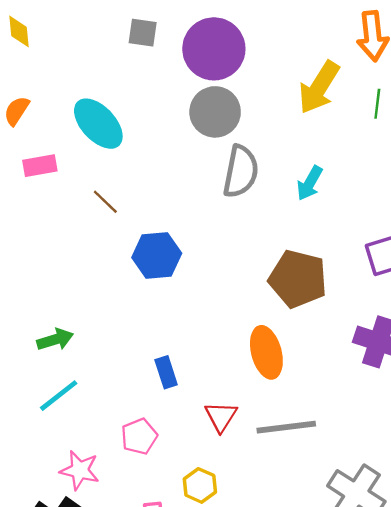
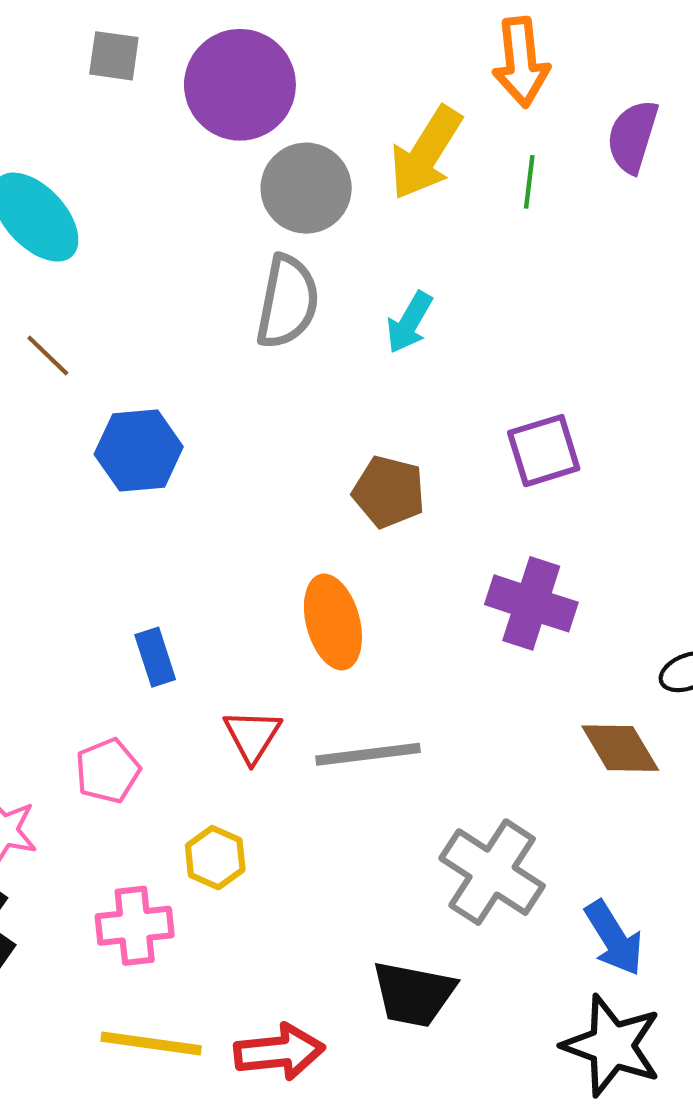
gray circle: (215, 112) -> (306, 188), moved
brown pentagon: (298, 279) -> (389, 492), size x0.7

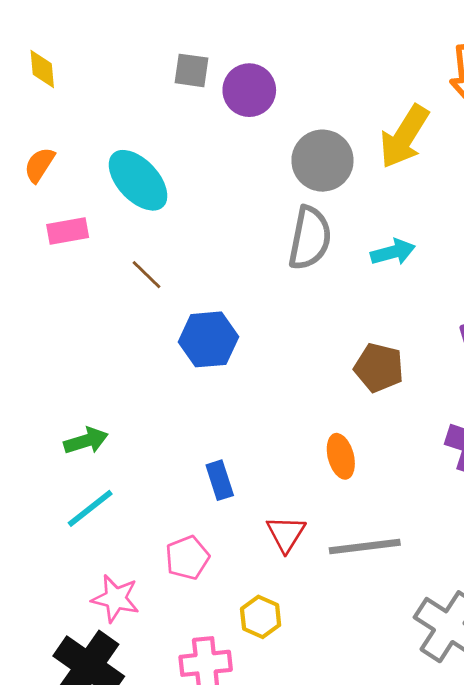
purple circle: (240, 85) -> (249, 90), moved, size x0.7
cyan arrow: (409, 322) -> (393, 252), turned -135
orange ellipse: (333, 622) -> (341, 456), size x0.7

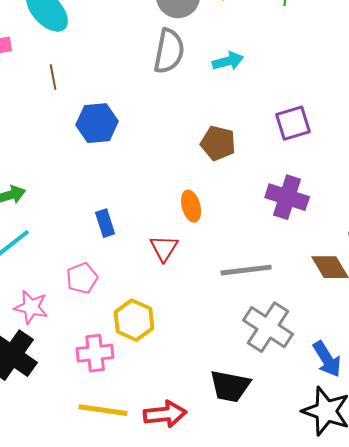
brown line: (146, 275) -> (53, 77), turned 35
red triangle: (286, 534) -> (164, 248), moved
gray line: (365, 546) -> (246, 270), moved
yellow hexagon: (261, 617) -> (134, 320), size x1.4

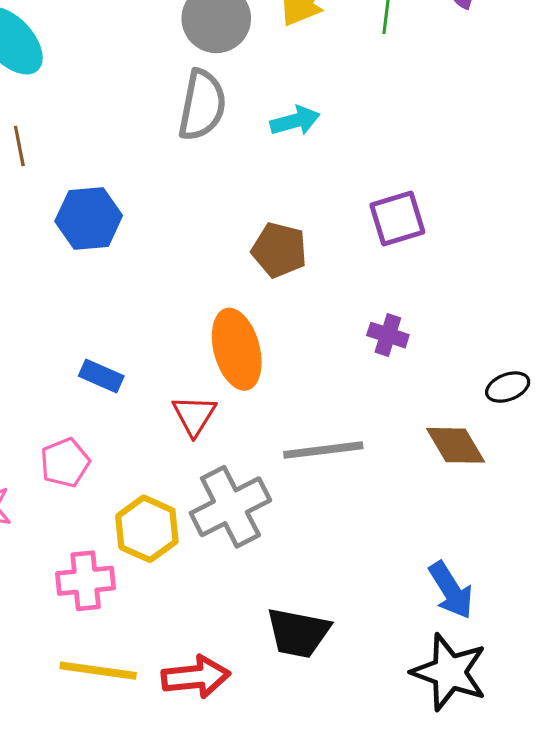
purple cross: (287, 197) -> (388, 335), size x0.6
orange ellipse: (191, 206) -> (237, 349), size x1.6
blue rectangle: (105, 223) -> (101, 376), turned -48
gray cross: (268, 327) -> (230, 507), moved, turned 30

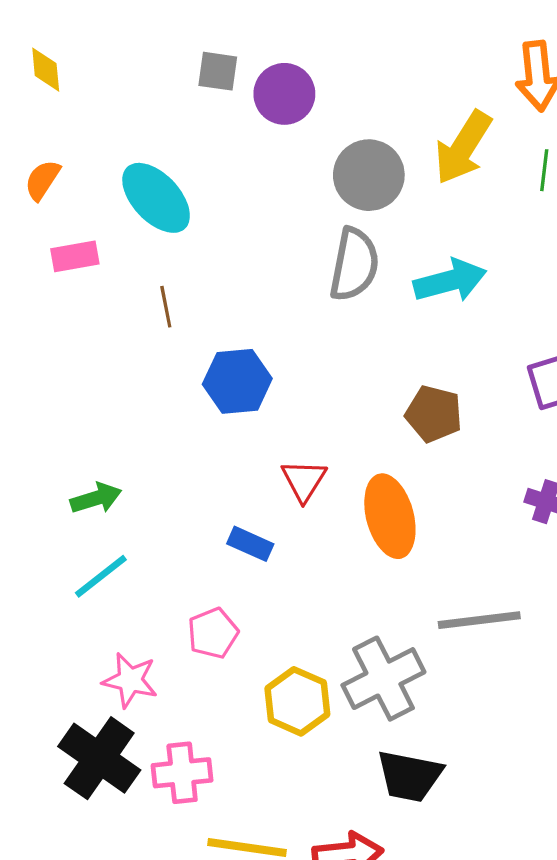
cyan arrow: (295, 121) -> (450, 281), size x1.4
red triangle: (194, 415) -> (304, 480), moved
pink cross: (86, 581) -> (182, 773), moved
black trapezoid: (298, 633) -> (409, 776), moved

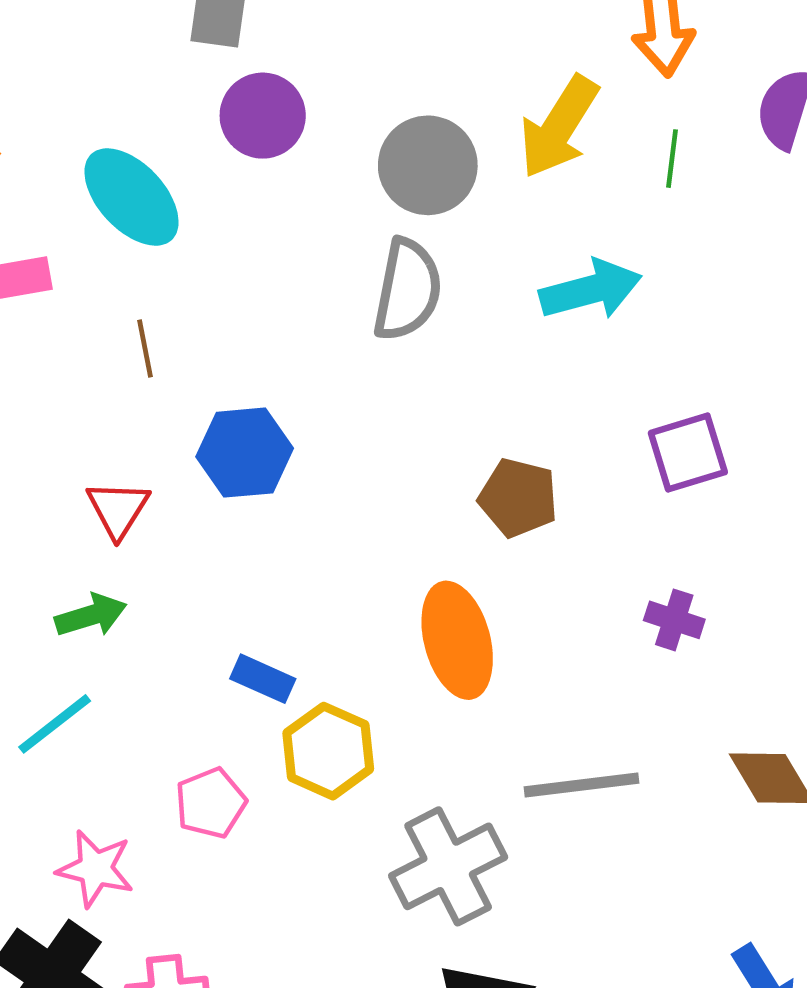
purple circle: (284, 94) -> (263, 116), moved
cyan arrow: (450, 281) -> (591, 290), moved
red triangle: (304, 480) -> (118, 509), moved
green arrow: (96, 498) -> (91, 615), moved
yellow hexagon: (297, 701) -> (328, 751), moved

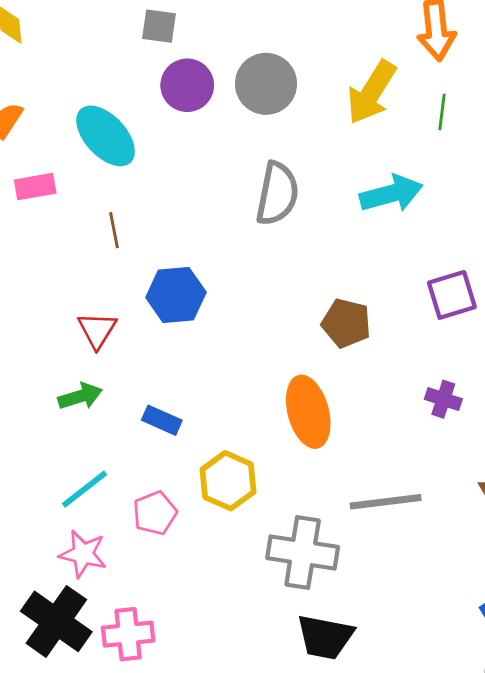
gray circle: (428, 165) -> (266, 84), moved
blue rectangle: (263, 679) -> (162, 420), moved
cyan line: (55, 724) -> (84, 489), moved
gray cross: (448, 866) -> (303, 552), turned 36

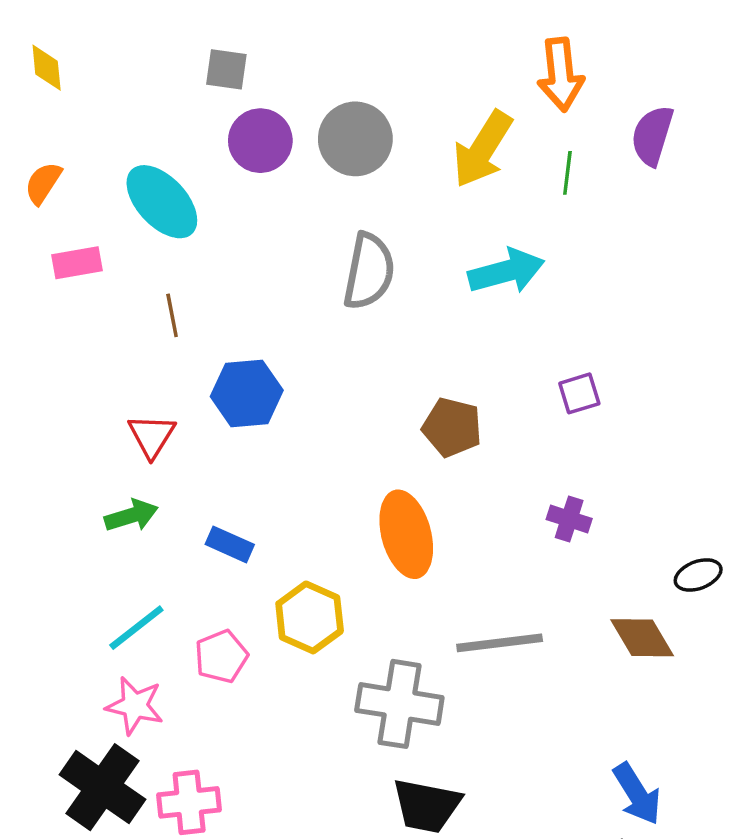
purple square: (452, 295) -> (579, 393), size x0.7

